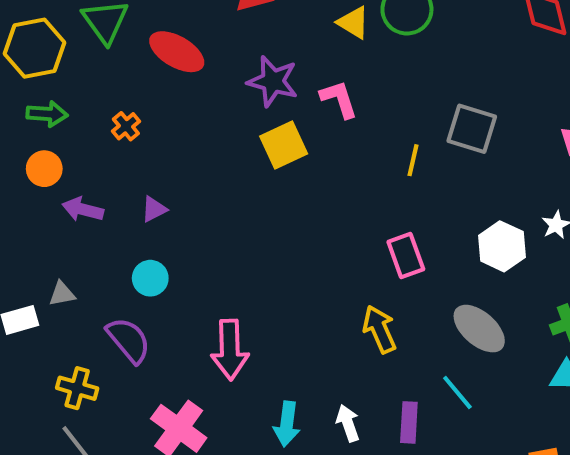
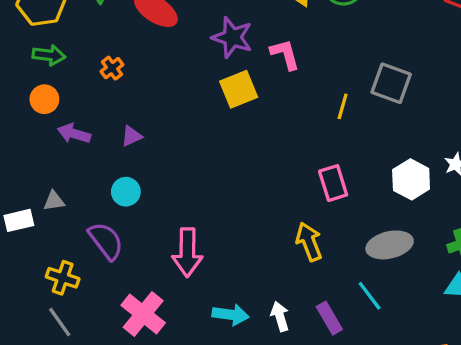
gray ellipse: (479, 329) -> (390, 245), turned -57
purple rectangle: (409, 422) -> (329, 318), turned -36
cyan arrow: (287, 424) -> (231, 315), turned -92

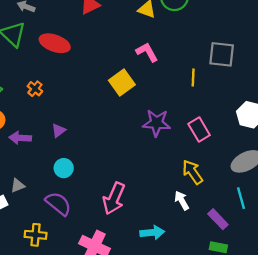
purple star: (232, 37) -> (157, 123), moved
pink arrow: (187, 252) -> (114, 198), turned 36
cyan line: (370, 296) -> (241, 198), turned 35
white arrow: (280, 316) -> (182, 200), moved

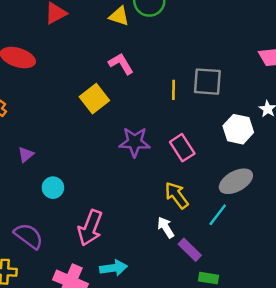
gray square: (222, 54) -> (207, 82), moved
cyan circle: (64, 168) -> (53, 188), moved
cyan line: (241, 198) -> (218, 215), moved, turned 55
purple rectangle: (218, 219) -> (190, 250), moved
cyan arrow: (152, 233) -> (113, 268), moved

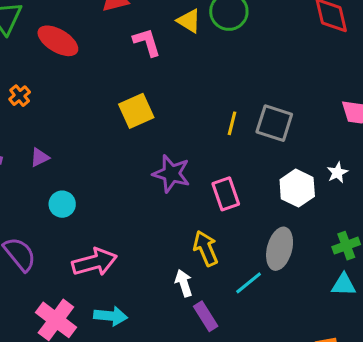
pink L-shape: (121, 64) -> (147, 42), moved
gray ellipse: (236, 181) -> (280, 249), turned -60
pink arrow: (90, 228) -> (95, 262), turned -140

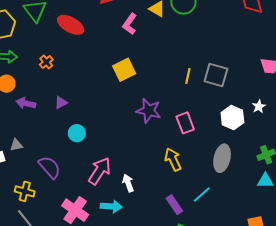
pink L-shape: (147, 42) -> (130, 24), turned -125
pink arrow: (95, 262) -> (100, 171), turned -40
white arrow: (184, 283) -> (128, 183), moved
cyan line: (249, 283) -> (202, 195), moved

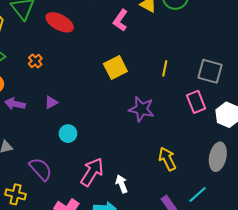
yellow line: (188, 76) -> (165, 68), moved
pink rectangle: (185, 123) -> (196, 102), moved

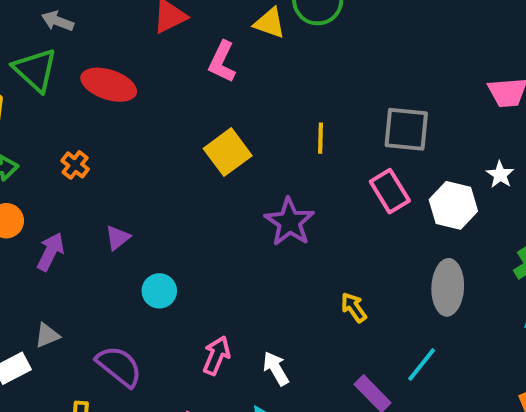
purple arrow: (15, 104) -> (51, 252), turned 114
purple star: (141, 109) -> (290, 222), turned 30
yellow arrow: (167, 159) -> (354, 307), size x0.7
pink arrow: (92, 172) -> (216, 356), size x0.7

